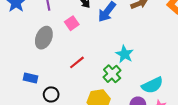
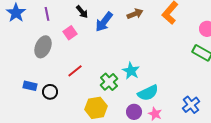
cyan star: (124, 54) -> (131, 71), moved
black circle: (51, 94) -> (50, 92), moved

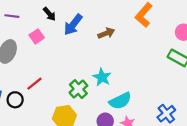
purple line: (47, 14) -> (12, 16), turned -72
brown arrow: (135, 14) -> (106, 33), moved
red line: (75, 71) -> (34, 84), moved

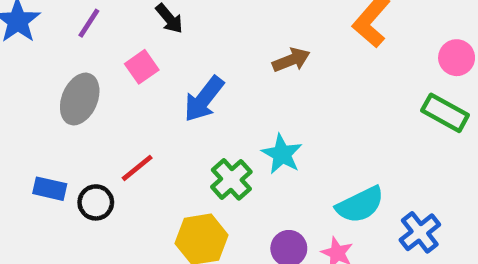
purple line: (12, 16) -> (89, 23), turned -64
blue arrow: (73, 25) -> (204, 99), moved
cyan semicircle: (120, 101) -> (360, 205), moved

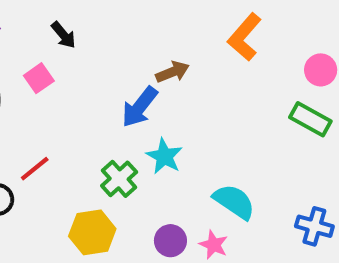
blue arrow: (204, 99) -> (140, 107), moved
cyan semicircle: (360, 205) -> (234, 202), turned -120
blue cross: (420, 232) -> (314, 226), moved, turned -36

